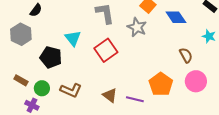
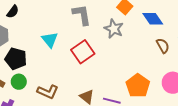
brown semicircle: (186, 55) -> (163, 46), moved
black pentagon: (51, 57) -> (16, 59), moved
green circle: (42, 88) -> (19, 82), moved

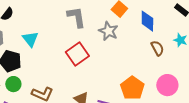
blue diamond: (153, 19) -> (147, 21), turned 35
cyan triangle: (50, 40) -> (30, 39), moved

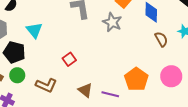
red square: (77, 54) -> (69, 59), moved, size x0.6

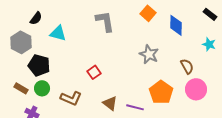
gray star: (112, 22) -> (149, 54), moved
cyan triangle: (34, 30) -> (58, 33), moved, turned -36
brown semicircle: (161, 39) -> (187, 66), moved

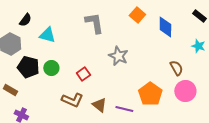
gray star: (149, 54) -> (118, 56), moved
green circle: (42, 88) -> (51, 68), moved
brown L-shape: (71, 98) -> (72, 100), moved

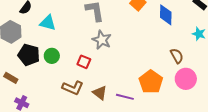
gray star: (118, 56) -> (102, 40), moved
red square: (83, 74) -> (84, 62), turned -32

